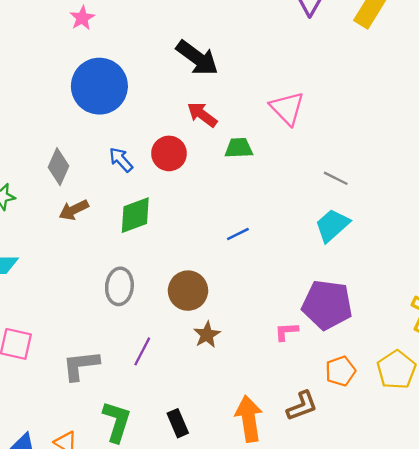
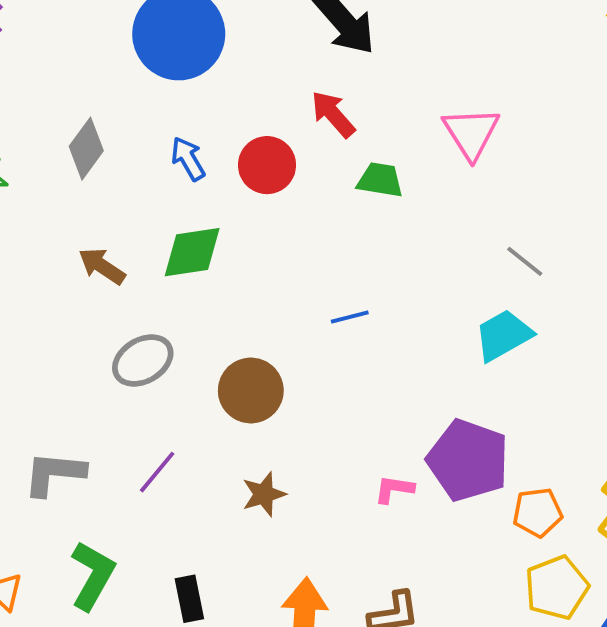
brown arrow: (74, 210) -> (102, 266), moved, turned 48
gray ellipse: (119, 286) -> (143, 360), turned 42
brown star: (207, 335) -> (264, 494), moved
orange pentagon: (340, 371) -> (538, 512), moved

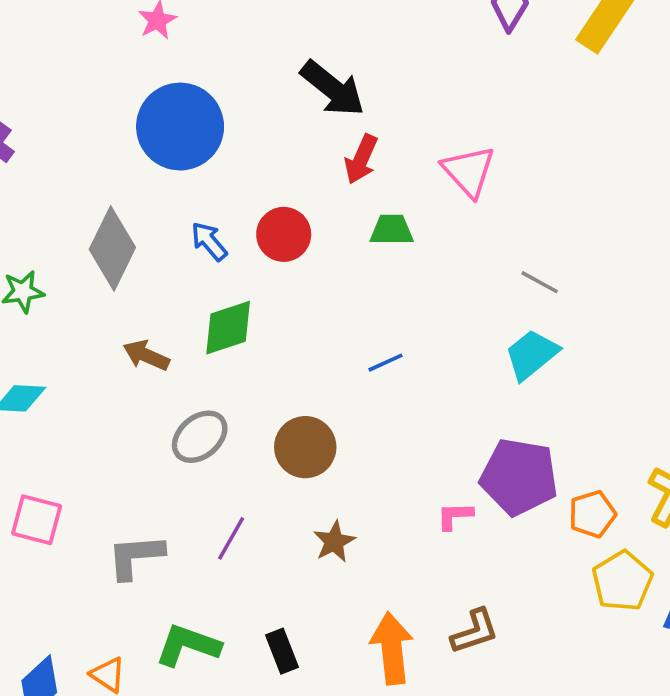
red arrow: (333, 114) -> (361, 159), moved, turned -105
gray diamond: (86, 149) -> (112, 248), size x1.4
green L-shape: (93, 575) -> (188, 645), turned -90

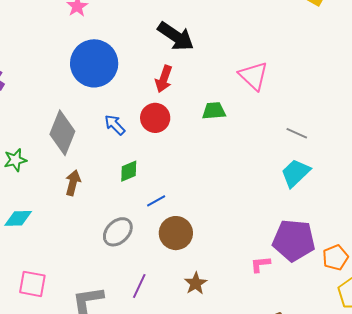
red arrow: (361, 159) -> (164, 79), moved
green diamond: (228, 328) -> (129, 171), size x0.7
brown arrow: (146, 355) -> (73, 183), moved, turned 85
blue line: (386, 363) -> (156, 201), moved

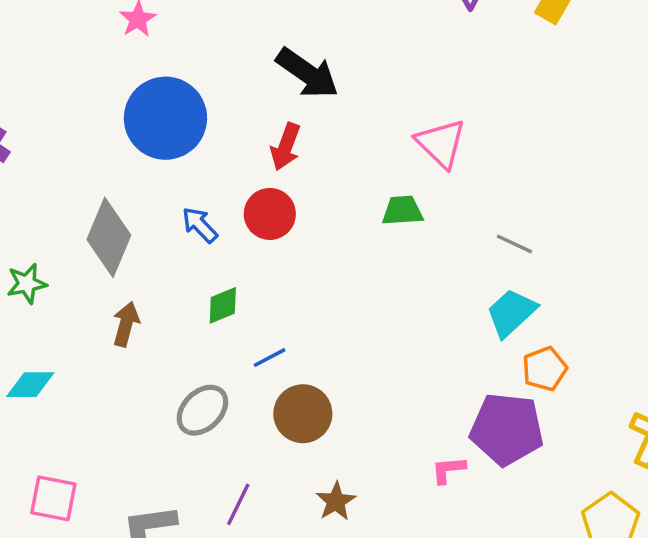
green trapezoid: (214, 111) -> (402, 211), moved
orange pentagon: (335, 258) -> (545, 369), moved

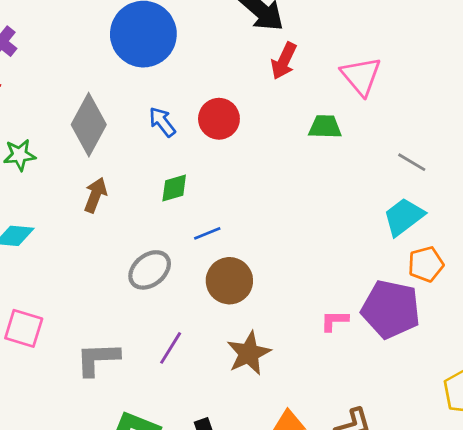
red arrow: (286, 147) -> (284, 61), moved
pink L-shape: (448, 470) -> (334, 321), moved
brown star: (336, 501) -> (249, 353), size x1.4

